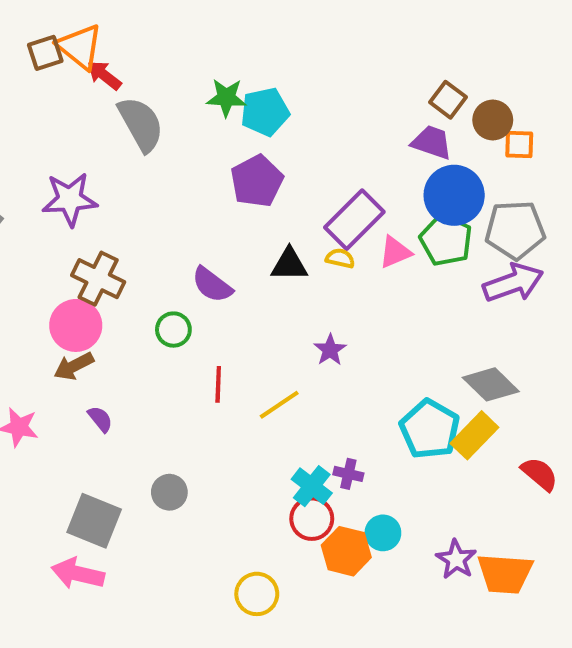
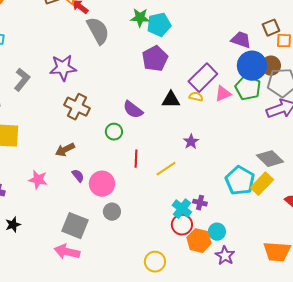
brown square: (448, 100) -> (271, 28), moved, turned 30
brown circle: (493, 120) -> (271, 66), moved
pink circle: (76, 325) -> (102, 184), moved
purple star: (456, 559) -> (225, 256), moved

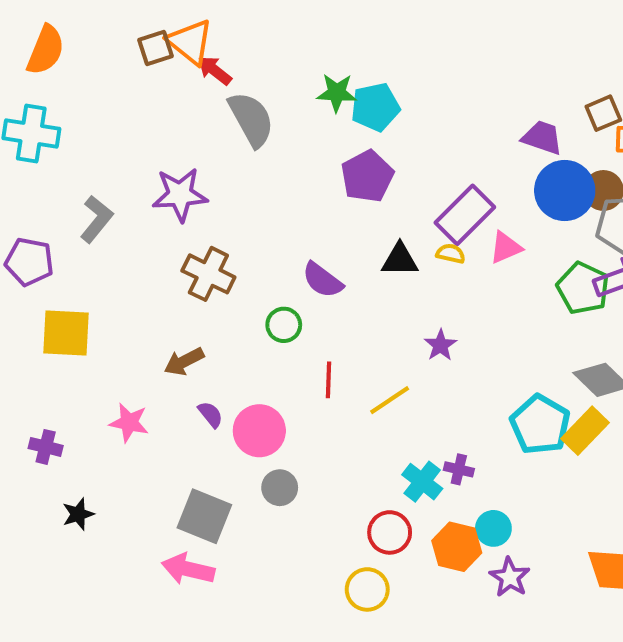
green pentagon: (248, 88) -> (583, 288), moved
red circle: (182, 225) -> (390, 532), moved

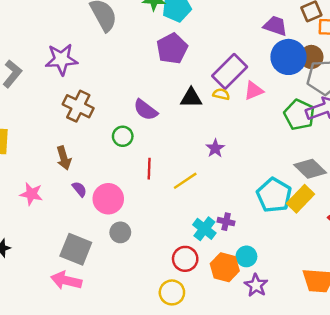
brown arrow: (184, 361) -> (64, 158), turned -80

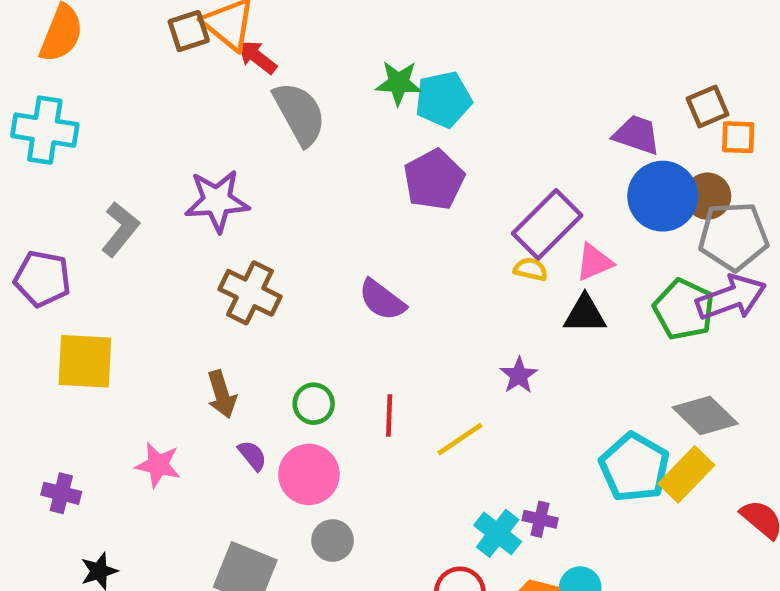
black triangle: (191, 98) -> (585, 314), moved
green circle: (123, 136) -> (314, 404), moved

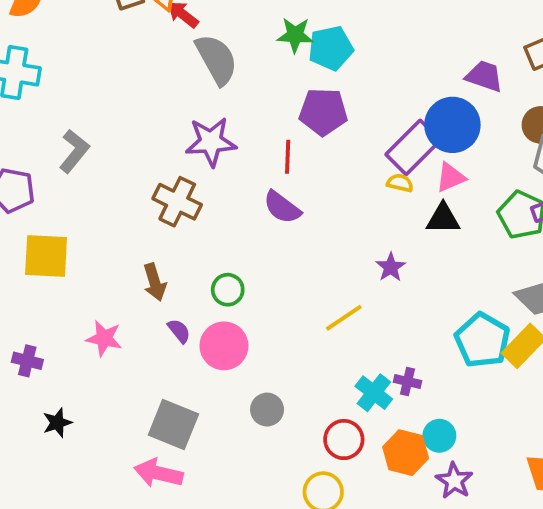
purple pentagon: (434, 180) -> (323, 112), turned 30
blue circle: (663, 196) -> (452, 125), moved
purple star: (217, 201) -> (211, 142), moved
red line: (389, 415) -> (288, 157), moved
gray circle: (333, 540) -> (267, 410), moved

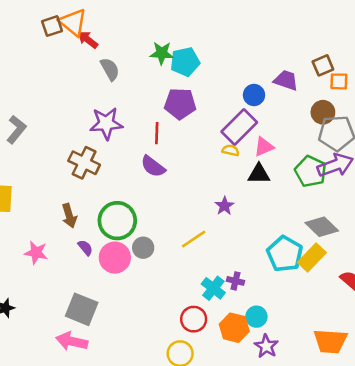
gray semicircle: (216, 59) -> (110, 69), size x0.7
blue circle: (452, 125) -> (254, 95), moved, size x0.6
green circle: (228, 290) -> (117, 221), size x1.8
gray circle: (267, 410) -> (143, 248), moved

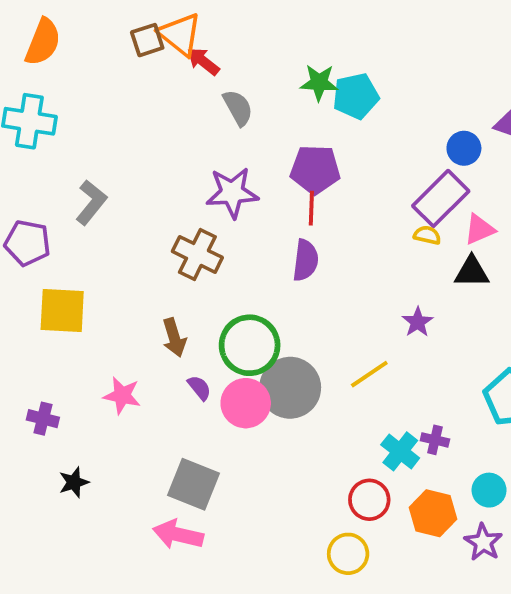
purple pentagon: (180, 104) -> (315, 169), moved
purple semicircle: (153, 166) -> (306, 260), turned -120
gray circle: (143, 248) -> (290, 388), size x1.8
cyan circle: (256, 317) -> (489, 490), moved

